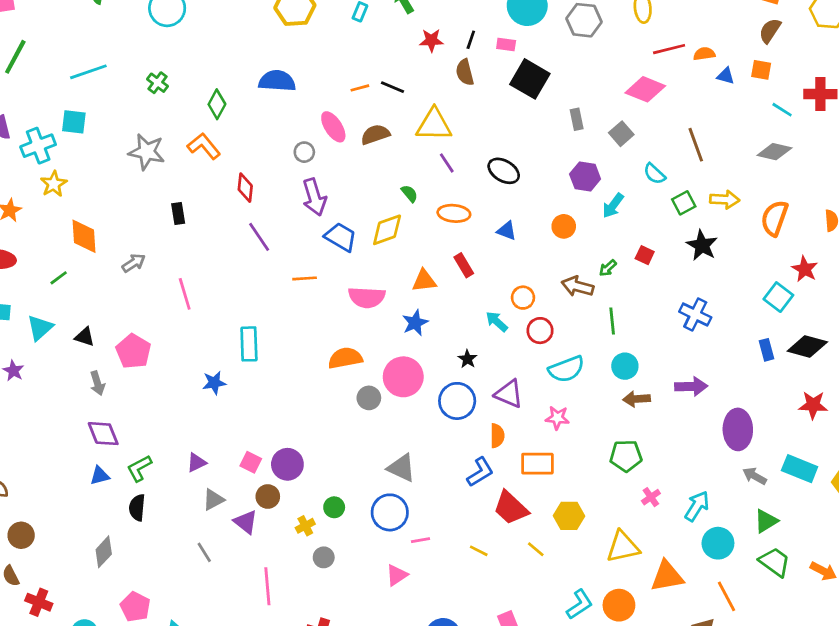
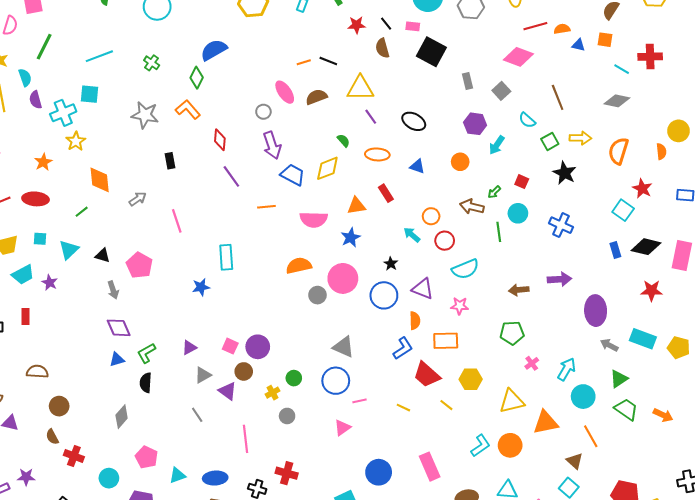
black line: (471, 40) -> (386, 24), turned -56
blue semicircle: (277, 81) -> (214, 50), moved, turned -32
cyan circle: (625, 366) -> (518, 213), moved

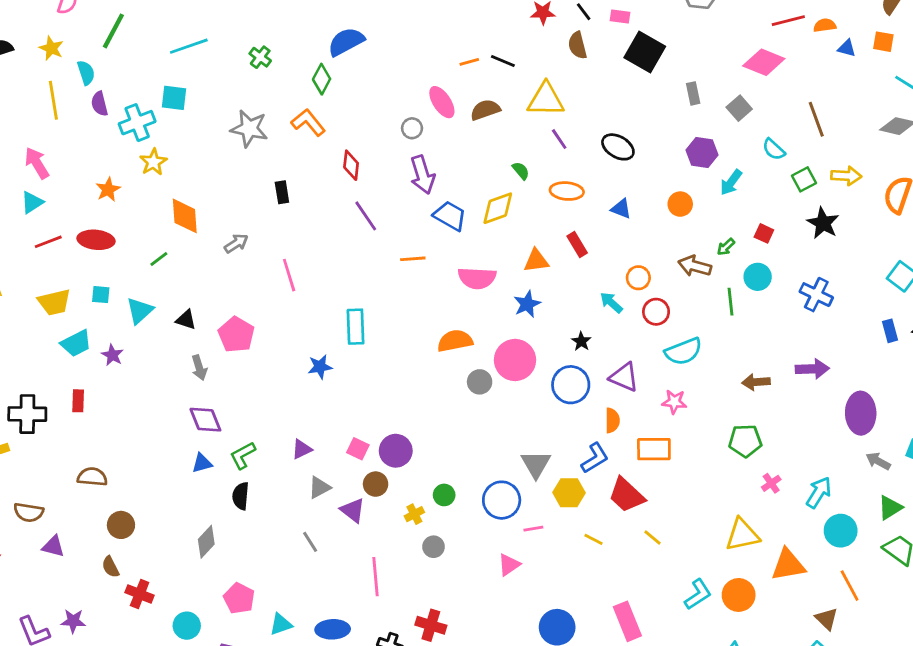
gray triangle: (344, 347) -> (536, 464), moved, turned 35
yellow hexagon: (471, 379) -> (569, 493), moved

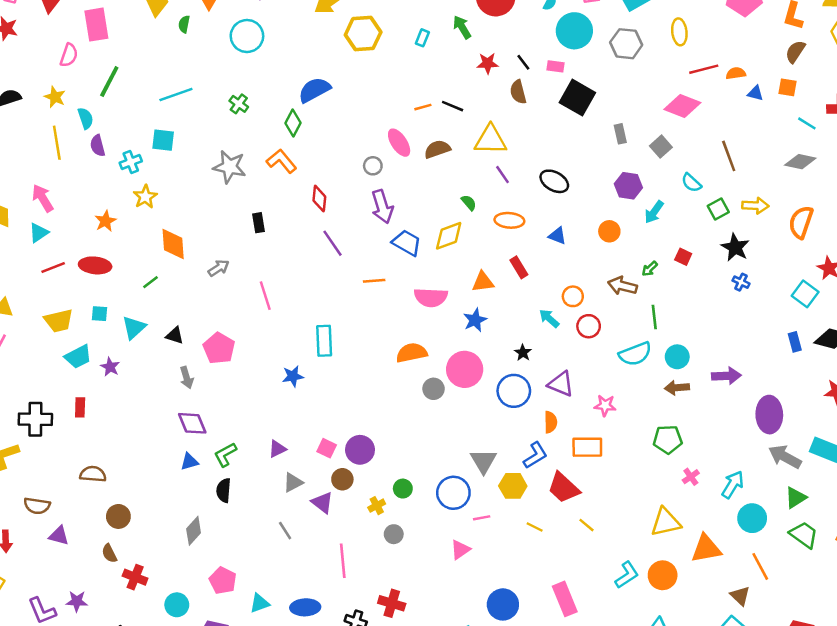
cyan cross: (137, 123) -> (131, 162), size x0.7
cyan circle: (758, 277) -> (677, 357), moved
blue cross: (816, 295) -> (741, 282), moved, size x0.6
cyan semicircle: (683, 351) -> (635, 354), moved
gray arrow: (878, 461) -> (785, 457), size x1.5

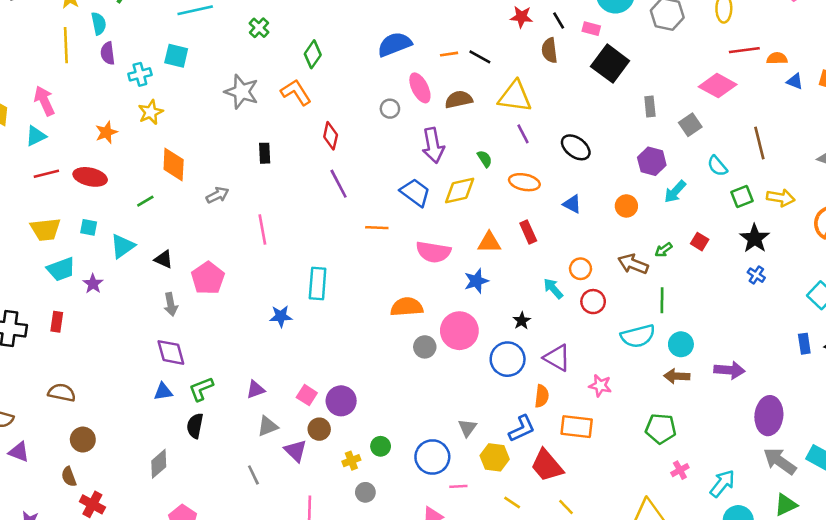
blue semicircle: (314, 90) -> (395, 44), moved
purple arrow: (382, 207) -> (433, 145), moved
gray triangle: (483, 461) -> (467, 428), size x0.7

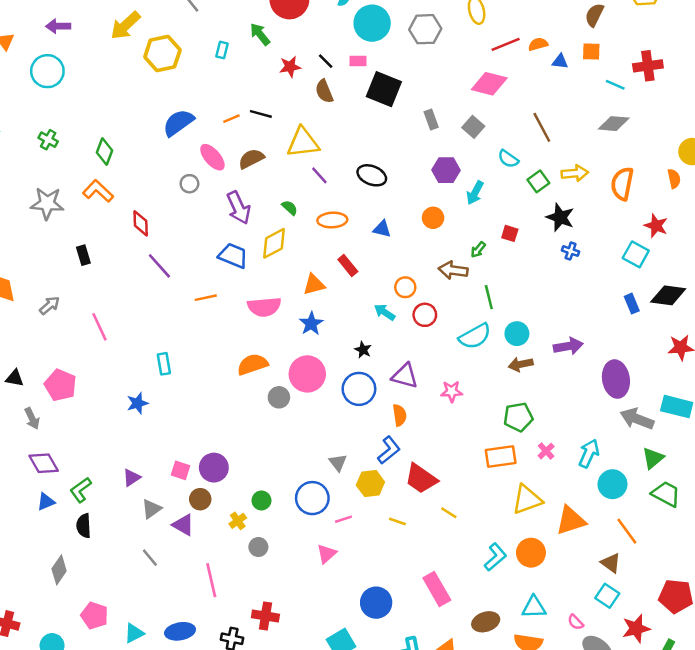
cyan rectangle: (318, 283) -> (164, 364), size x0.7
orange rectangle: (577, 427) -> (501, 457), moved

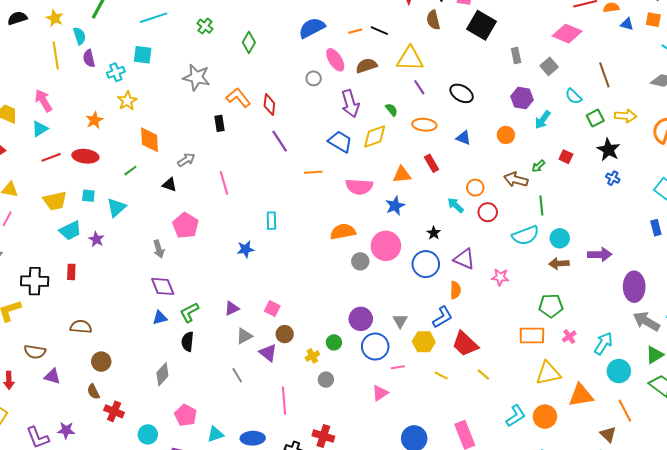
orange L-shape: (98, 191) -> (238, 98), moved
black triangle: (15, 378) -> (169, 185), moved
purple circle: (214, 468) -> (361, 319), moved

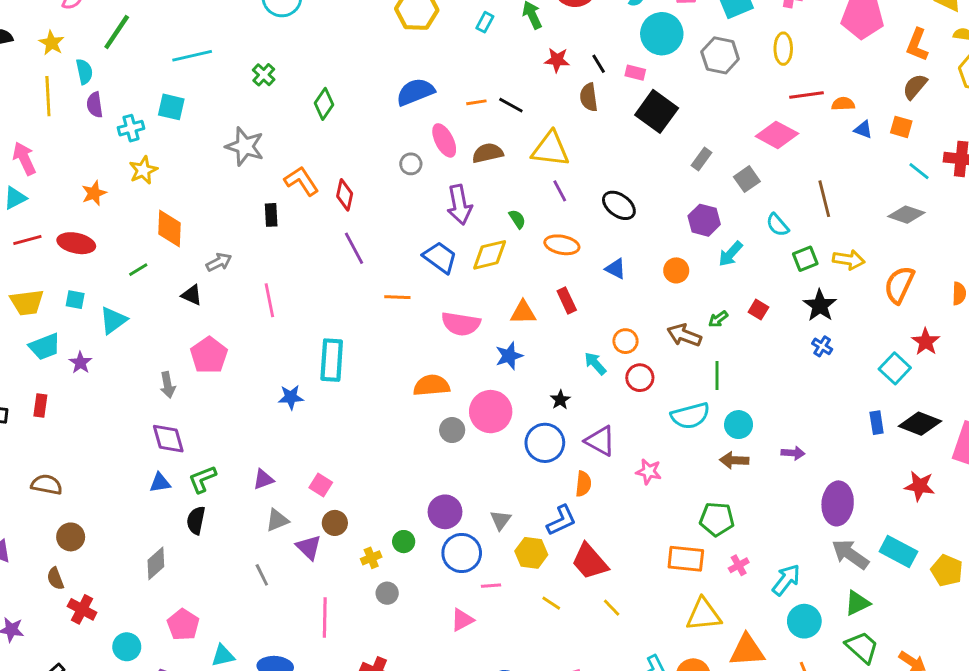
gray rectangle: (516, 55) -> (702, 159), turned 42
cyan rectangle: (271, 221) -> (332, 360), size x1.6
purple arrow: (600, 254) -> (793, 453), size x0.7

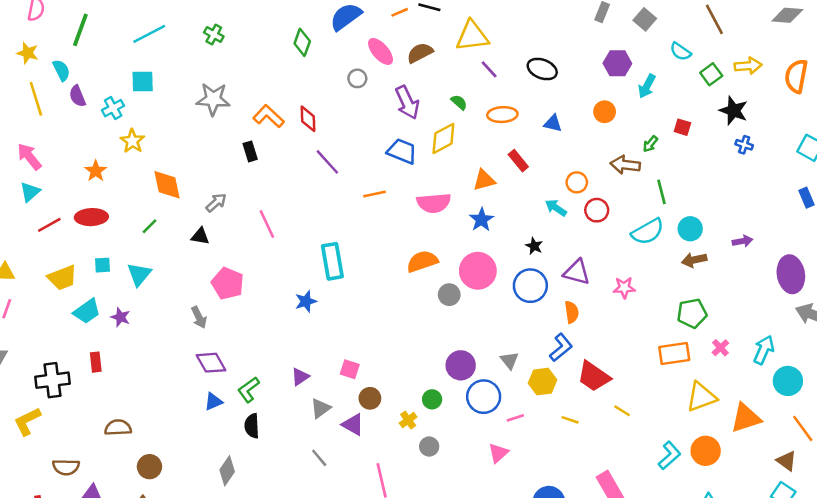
green diamond: (324, 104) -> (302, 42), moved

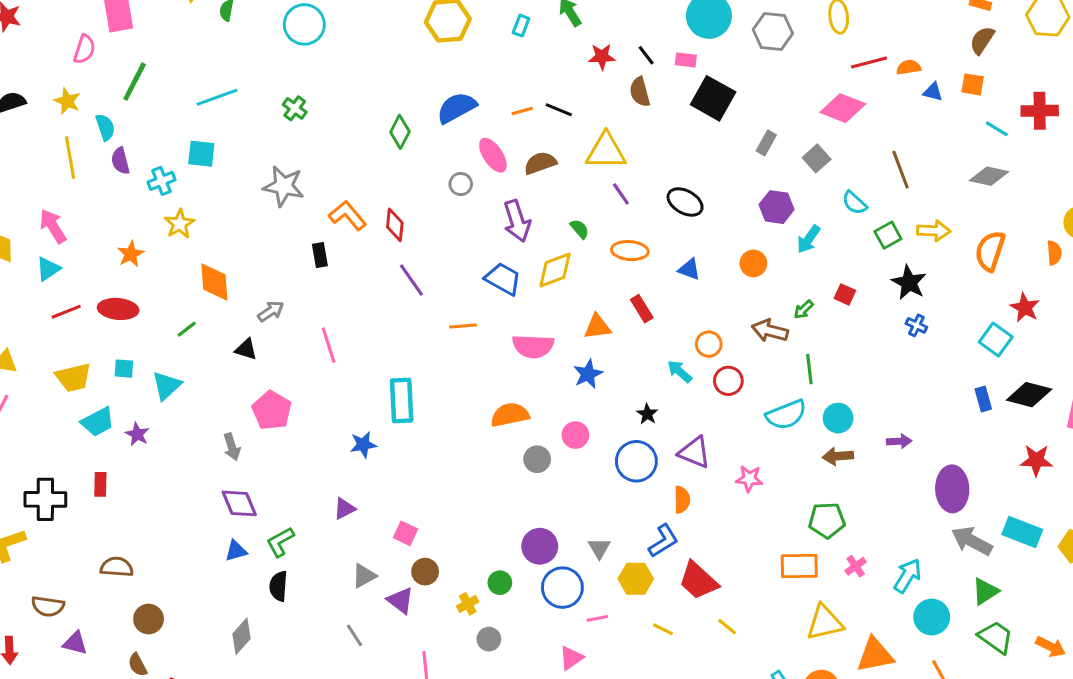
pink circle: (478, 271) -> (575, 435), size x0.6
purple triangle: (300, 377) -> (345, 509), moved

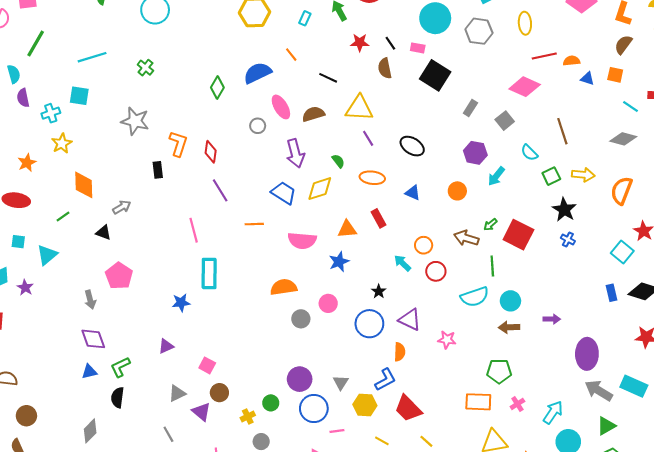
orange line: (522, 111) -> (291, 55), moved, turned 64
orange L-shape: (348, 215) -> (178, 144), turned 55
red square: (845, 294) -> (518, 235), moved, size x2.0
pink line: (329, 345) -> (194, 230), moved

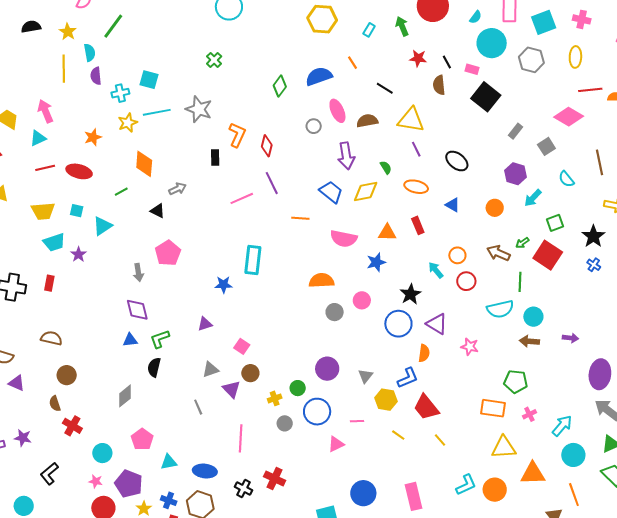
cyan line: (92, 57) -> (157, 112), moved
green square: (551, 176) -> (555, 223), moved
pink line: (194, 230) -> (242, 198), moved, turned 75
black star: (379, 291) -> (410, 294), size x1.5
blue circle: (314, 408) -> (317, 412), moved

